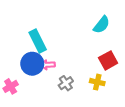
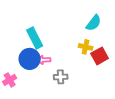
yellow cross: (97, 82) -> (86, 47), moved
gray cross: (66, 83) -> (61, 77), turned 32

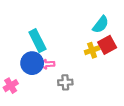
yellow cross: (86, 47) -> (92, 50), turned -32
red square: (100, 56) -> (107, 45), moved

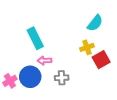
red square: (107, 45) -> (101, 60), moved
blue circle: (32, 63) -> (30, 77), moved

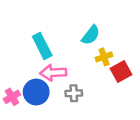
cyan semicircle: (95, 23) -> (91, 35), moved
pink arrow: (44, 61) -> (53, 73), size x1.5

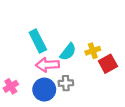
cyan semicircle: (91, 35) -> (68, 52), moved
blue circle: (36, 92) -> (44, 90), moved

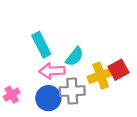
yellow cross: (93, 51) -> (101, 76), moved, size x1.5
gray cross: (66, 83) -> (72, 91), size x1.5

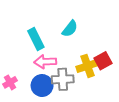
cyan semicircle: (75, 57) -> (70, 29), moved

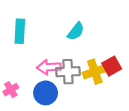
cyan rectangle: (36, 39) -> (20, 31), moved, turned 30
gray cross: (63, 79) -> (68, 72), moved

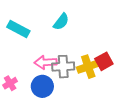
cyan rectangle: (20, 31) -> (18, 29), turned -65
cyan semicircle: (76, 31) -> (61, 22), moved

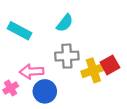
pink arrow: (45, 62) -> (32, 72), moved
gray cross: (63, 67) -> (67, 56), moved

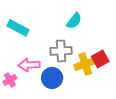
cyan semicircle: (65, 23) -> (74, 21), moved
blue circle: (45, 91) -> (52, 78), moved

